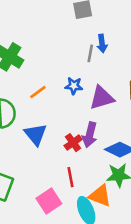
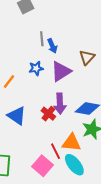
blue arrow: (102, 44) -> (52, 46), moved
red line: (70, 177) -> (56, 151), moved
orange triangle: (100, 196) -> (71, 143), moved

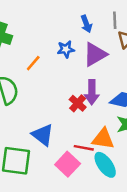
gray line: (42, 39) -> (115, 20), moved
blue triangle: (17, 116) -> (43, 135), moved
red line: (56, 151) -> (84, 148), turned -56

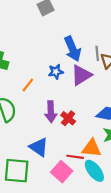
gray line: (115, 20) -> (97, 53), moved
blue arrow: (86, 24) -> (73, 49), size x1.6
purple arrow: (92, 92) -> (51, 112), moved

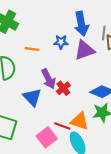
orange line: (28, 85) -> (32, 49), turned 48
purple arrow: (51, 112) -> (48, 79), turned -36
blue triangle: (39, 147) -> (32, 97), moved

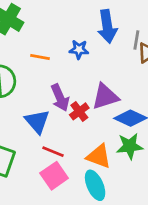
purple triangle: (84, 50) -> (105, 96), moved
red line: (62, 126) -> (53, 152), moved

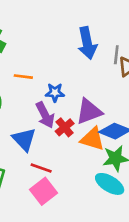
blue star: (79, 49) -> (55, 93), moved
orange triangle: (99, 156) -> (92, 139), moved
cyan ellipse: (95, 185) -> (110, 184), moved, turned -32

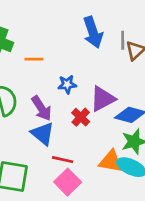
orange line: (23, 77) -> (34, 59), moved
purple arrow: (45, 115) -> (41, 108), moved
orange triangle: (92, 139) -> (111, 161), moved

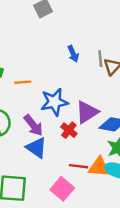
blue arrow: (93, 32) -> (73, 54), size x0.6
blue star: (67, 84) -> (54, 102), size x1.6
red line: (63, 160) -> (79, 166), moved

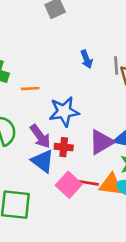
purple triangle: (87, 112) -> (101, 142), moved
red cross: (69, 130) -> (64, 147), moved, turned -35
pink square: (62, 189) -> (69, 185), moved

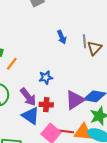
orange line: (30, 89) -> (12, 64), moved, turned -48
blue star: (64, 112) -> (46, 77), size x0.6

